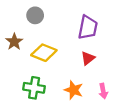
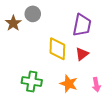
brown star: (14, 42) -> (13, 23), moved
yellow diamond: (44, 53) -> (57, 49), moved, turned 70

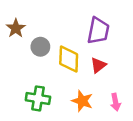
gray circle: (33, 14) -> (40, 47), moved

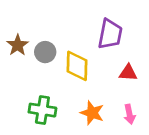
brown star: (16, 28) -> (18, 45), moved
red triangle: (98, 65) -> (128, 73), moved, turned 42

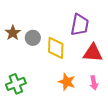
red triangle: (128, 73) -> (93, 53), size x1.5
green cross: (42, 110) -> (16, 84), moved, turned -30

